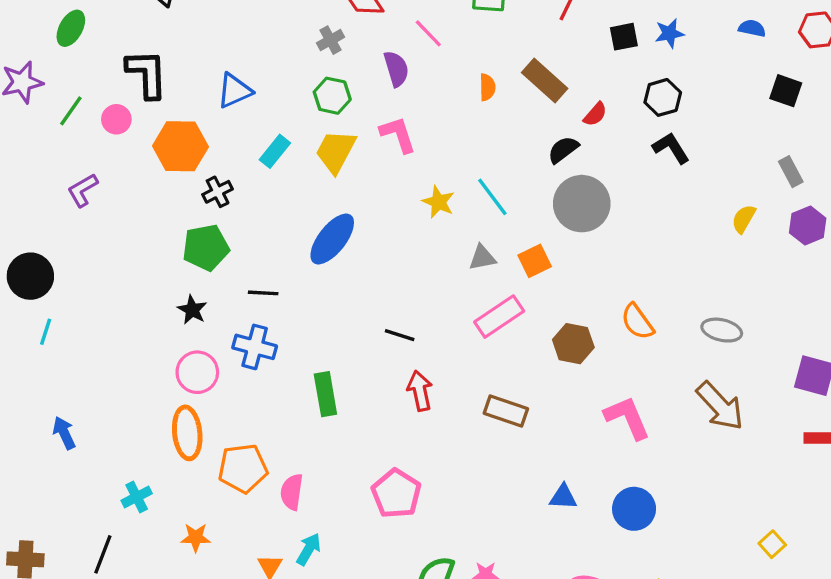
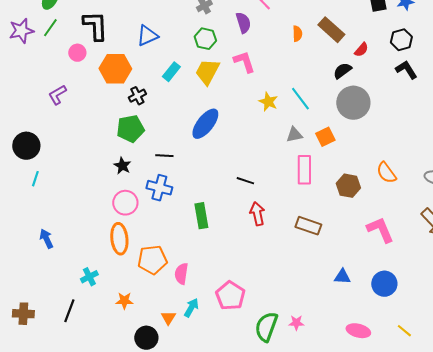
green line: (71, 111) -> (50, 28), moved
pink rectangle: (499, 317) -> (304, 170), turned -56
pink pentagon: (396, 494) -> (230, 296), moved

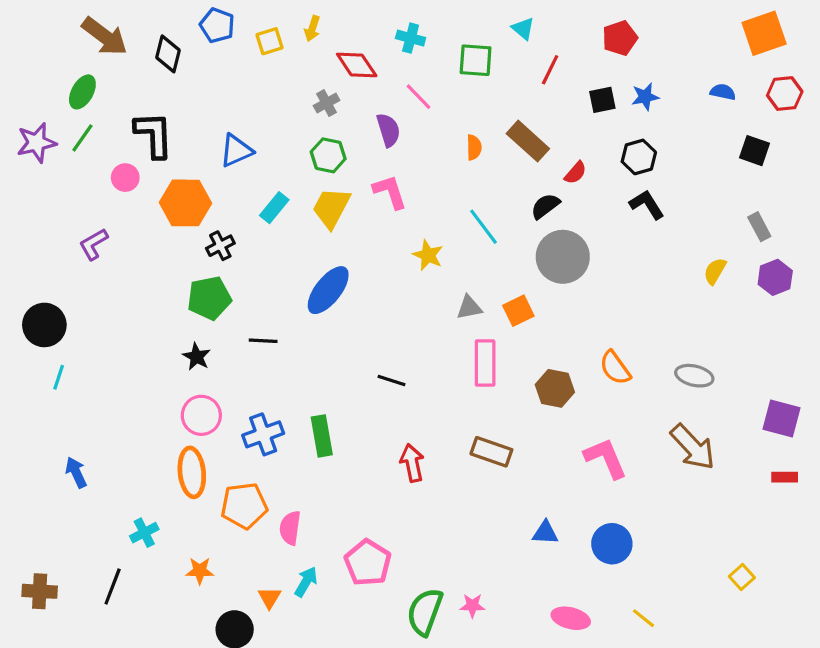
cyan line: (300, 99) -> (483, 227), moved
blue cross: (159, 188) -> (263, 434), moved, turned -35
red arrow: (257, 214) -> (412, 463), moved

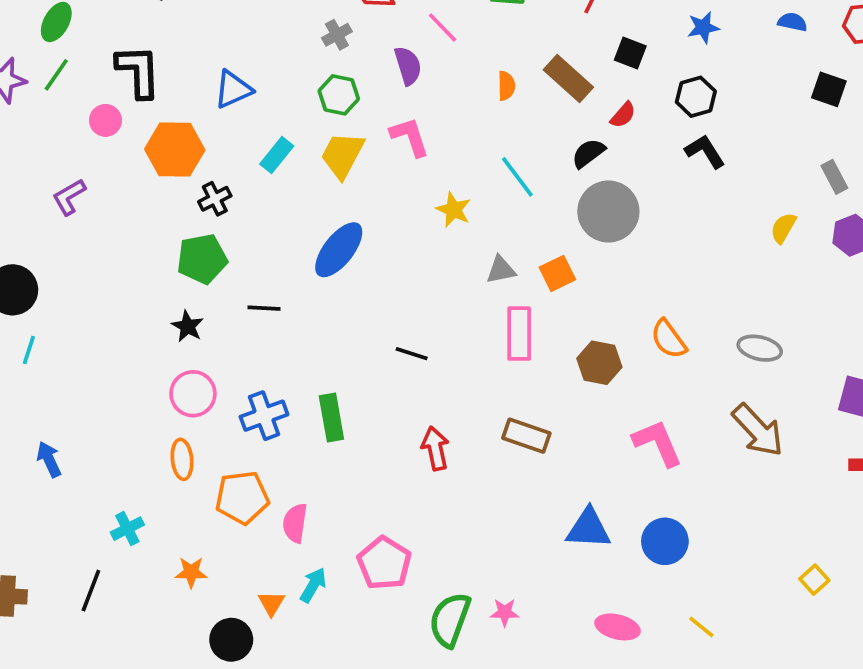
black square: (602, 100) -> (630, 53), moved, turned 32
orange ellipse: (192, 472) -> (182, 459), size x0.7
blue triangle: (545, 533) -> (588, 529), size x1.5

